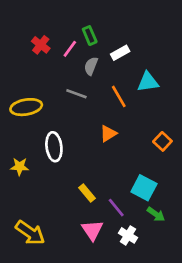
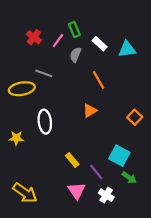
white rectangle: (120, 53) -> (100, 44), turned 72
cyan triangle: (148, 82) -> (127, 49), moved
gray line: (76, 94) -> (44, 73), moved

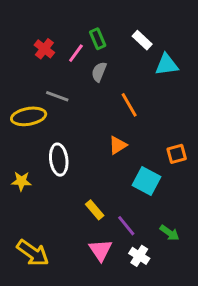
white rectangle: (100, 44) -> (142, 40), moved
orange square: (135, 117) -> (177, 154), turned 32
cyan square: (119, 156) -> (146, 181), moved

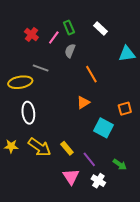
cyan triangle: (167, 65) -> (127, 54), moved
white ellipse: (59, 160) -> (28, 113), moved
yellow star: (21, 181) -> (11, 146), moved
yellow arrow: (33, 253) -> (40, 147), moved

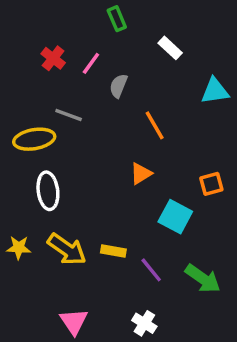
green rectangle: (69, 27) -> (117, 19), moved
yellow rectangle: (67, 148) -> (113, 251), turned -40
green arrow: (120, 164) -> (203, 279), size x1.5
pink triangle: (71, 177) -> (74, 322), moved
white cross: (98, 181) -> (144, 323), moved

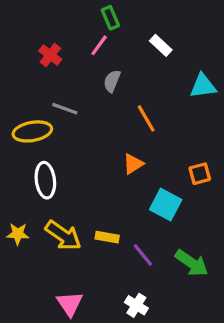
pink line: (91, 63) -> (99, 45), moved

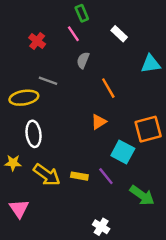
pink line: (99, 45) -> (73, 34), turned -70
orange square: (200, 174) -> (148, 129), size x1.6
yellow star: (18, 234) -> (13, 163), moved
purple line: (143, 255) -> (106, 176), moved
pink triangle: (70, 304) -> (19, 209), moved

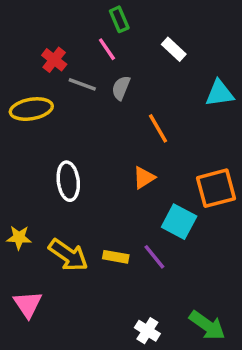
gray line: (48, 81) -> (82, 84), moved
yellow ellipse: (24, 98) -> (31, 109), moved
white ellipse: (34, 134) -> (68, 181), moved
green arrow: (142, 195) -> (207, 325), moved

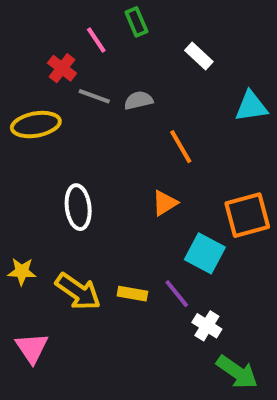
pink line: (107, 49) -> (96, 40), moved
gray semicircle: (121, 88) -> (138, 100), turned 55
white cross: (147, 331) -> (207, 326), moved

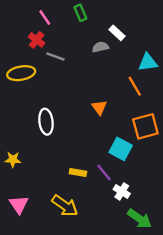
pink line: (96, 40) -> (45, 17), moved
gray semicircle: (138, 100) -> (100, 47), moved
orange line: (181, 147) -> (135, 86), moved
orange triangle: (165, 203) -> (99, 107), moved, turned -35
yellow arrow: (78, 292) -> (65, 206), moved

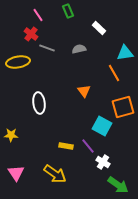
gray semicircle: (100, 47) -> (79, 49), moved

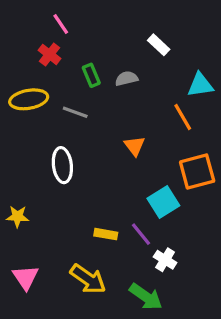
green rectangle: (68, 11) -> (91, 75), moved
gray line: (47, 48) -> (75, 112), moved
cyan square: (102, 126) -> (163, 202), turned 30
green arrow: (118, 185) -> (146, 297), moved

